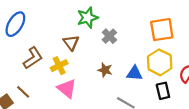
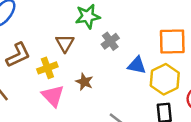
brown star: (105, 70) -> (84, 82), moved
blue triangle: (135, 73) -> (137, 65), moved

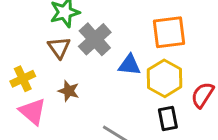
gray cross: (110, 41) -> (95, 39), size x1.5
brown triangle: (65, 43) -> (59, 48), moved

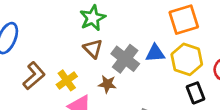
gray cross: (95, 39) -> (125, 59), moved

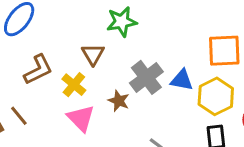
brown triangle: (93, 49) -> (93, 54), moved
yellow cross: (67, 80) -> (74, 85), turned -30

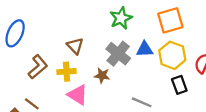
green star: (122, 22) -> (121, 18), moved
yellow cross: (74, 85) -> (67, 72), turned -30

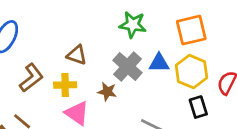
green star: (121, 18) -> (133, 25), turned 30
brown triangle: (75, 46) -> (77, 55), turned -30

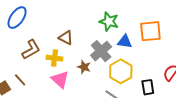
blue triangle: (159, 63) -> (125, 42), moved
yellow hexagon: (192, 72) -> (121, 71), moved

